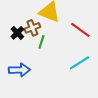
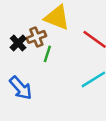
blue arrow: (19, 70) -> (21, 88), turned 50

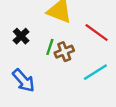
brown cross: (36, 37) -> (64, 52), moved

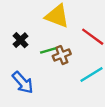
green line: (50, 47) -> (48, 50), turned 56

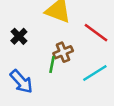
green line: (48, 50) -> (52, 64), moved, turned -63

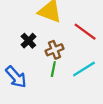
black cross: (19, 36) -> (28, 41), moved
green line: (52, 64) -> (53, 69), moved

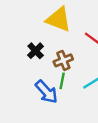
blue arrow: (16, 77) -> (46, 92), moved

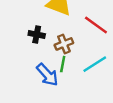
black cross: (36, 51) -> (37, 34), turned -35

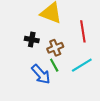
red line: (96, 25) -> (83, 31), turned 45
green line: (63, 64) -> (54, 65), turned -40

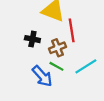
red line: (83, 31) -> (72, 30), moved
green line: (54, 65) -> (56, 66), turned -32

